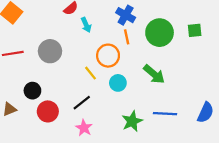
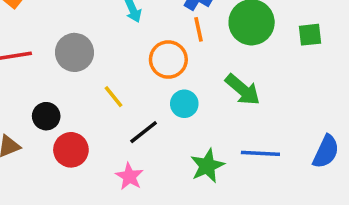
green square: (195, 30) -> (310, 35), moved
yellow line: (91, 73) -> (113, 97), moved
black line: (82, 103) -> (144, 132), moved

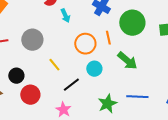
orange line: (198, 29) -> (108, 38), moved

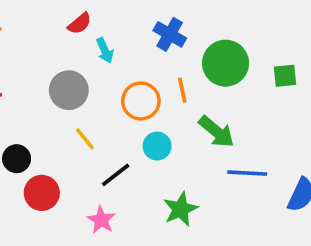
gray circle: (32, 40) -> (69, 90), moved
blue line: (137, 97) -> (247, 173), moved

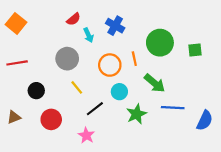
blue cross: (170, 34) -> (115, 26), moved
black circle: (17, 159) -> (36, 91), moved
green star: (180, 209) -> (136, 114), moved

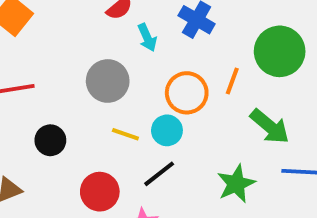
orange line: (134, 59) -> (232, 81), turned 32
yellow line: (77, 87) -> (125, 134), turned -32
cyan circle: (119, 92) -> (167, 130), moved
red circle: (51, 119) -> (100, 192), moved

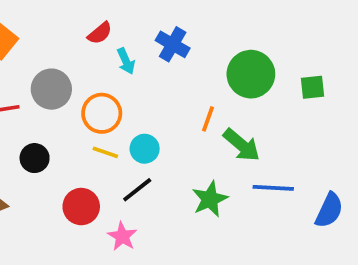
gray circle: (108, 81) -> (51, 89), moved
orange line: (232, 81) -> (208, 119), moved
orange circle: (187, 93) -> (102, 113), moved

